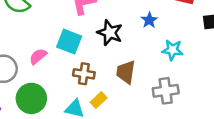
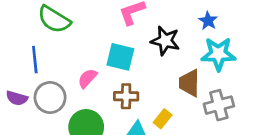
cyan star: (172, 50) -> (218, 54), moved, size x1.4
brown cross: (84, 74) -> (126, 96), moved
gray cross: (166, 91) -> (219, 105), moved

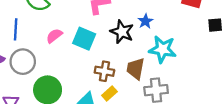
blue star: (208, 21) -> (145, 21), moved
pink semicircle: (87, 78) -> (54, 36), moved
brown cross: (126, 96) -> (104, 71), moved

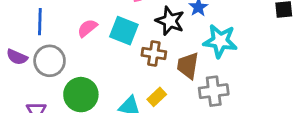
brown cross: (104, 71) -> (154, 54), moved

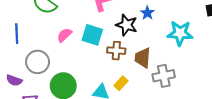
blue line: (40, 22) -> (17, 34), moved
cyan star: (220, 41) -> (180, 33), moved
purple semicircle: (17, 57) -> (14, 80), moved

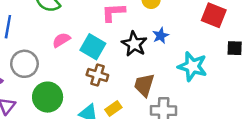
brown cross: (116, 51) -> (97, 75), moved

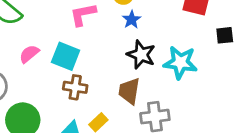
blue star: (161, 36) -> (132, 20), moved
black star: (134, 44) -> (141, 55), moved

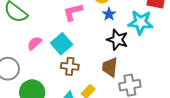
cyan square: (66, 56) -> (62, 44), turned 30
cyan star: (180, 62) -> (141, 22), moved

